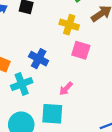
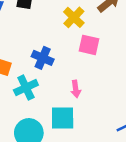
yellow cross: (69, 25) -> (74, 17), turned 30
pink arrow: (66, 89) -> (76, 89), turned -48

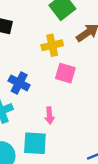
yellow cross: (74, 17) -> (52, 45), turned 30

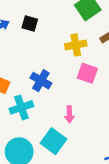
cyan square: (35, 143) -> (53, 141), turned 30

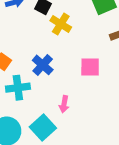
yellow cross: (76, 45) -> (61, 24), moved, turned 30
pink square: (87, 73) -> (90, 67), turned -30

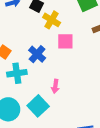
pink square: (90, 67) -> (65, 41), moved

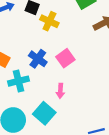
pink square: (65, 41) -> (65, 58), moved, turned -30

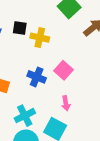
cyan cross: (19, 81) -> (25, 116), moved

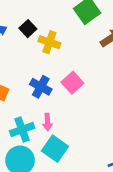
black square: (20, 28) -> (28, 29), turned 32
pink arrow: (66, 103) -> (47, 122), moved

